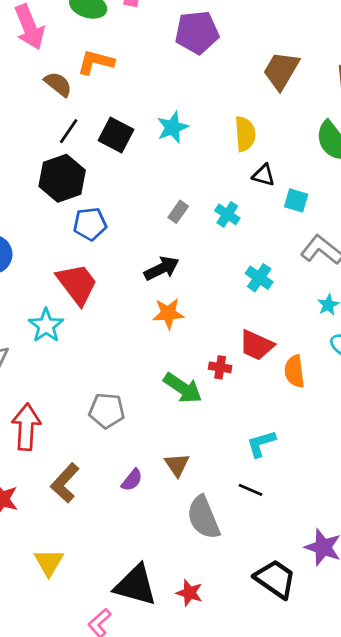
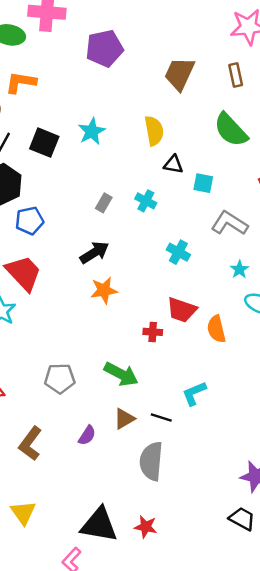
green arrow: (183, 388) -> (121, 374), moved
brown triangle: (177, 465) -> (124, 419), turned 40
black line: (251, 490) -> (161, 418), moved
gray semicircle: (203, 517) -> (151, 461), turned 33
black trapezoid: (275, 579) -> (242, 519), moved, size x0.7

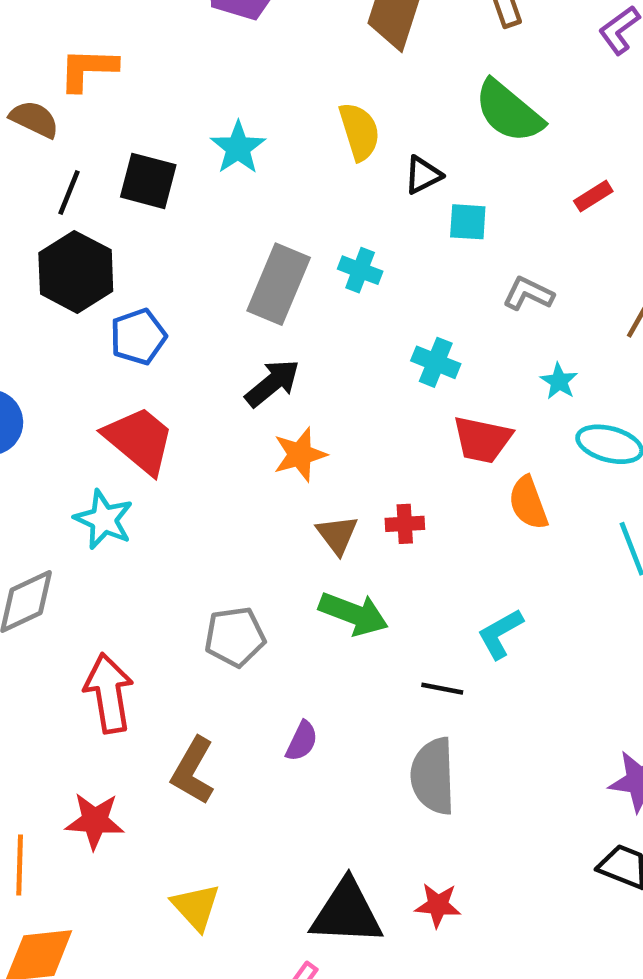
black triangle: (173, 164) -> (423, 175), moved, turned -30
gray rectangle: (104, 203) -> (279, 284), size x2.0
gray L-shape: (229, 223) -> (528, 294), size x0.7
red trapezoid: (182, 310) -> (482, 440), moved
brown triangle: (124, 419) -> (337, 535), moved, turned -30

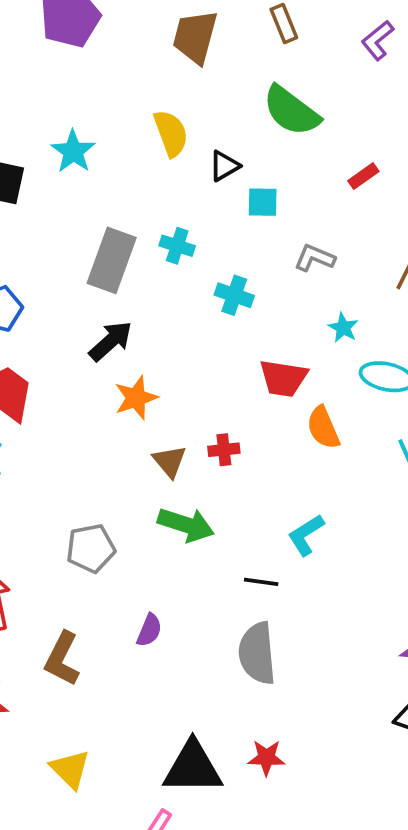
cyan cross: (436, 362) -> (234, 295), moved

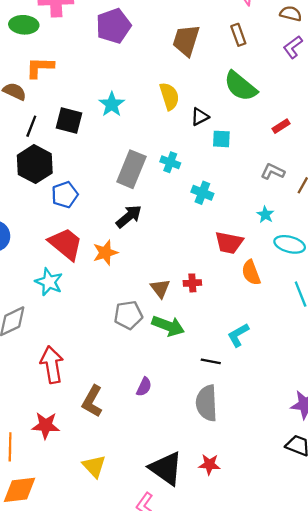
gray L-shape: (315, 258) -> (273, 172), moved
orange star: (136, 398) -> (105, 253), moved
gray pentagon: (91, 548) -> (128, 315), moved
black triangle: (193, 767) -> (166, 468), turned 33

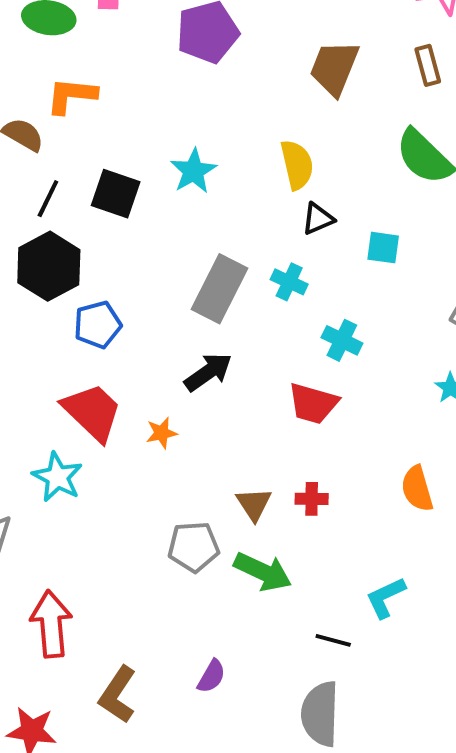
black triangle: (200, 117) -> (318, 219), moved
red trapezoid: (229, 243) -> (313, 404), moved
orange star: (105, 253) -> (162, 433), size x0.7

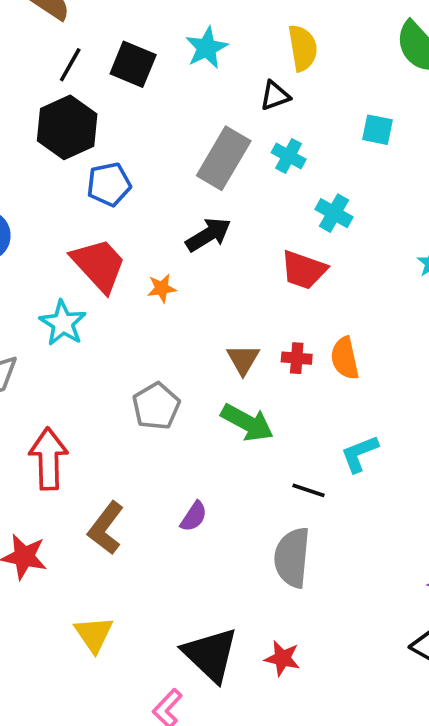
black triangle: (318, 219) -> (275, 96), moved
orange semicircle: (417, 489) -> (345, 358), moved
gray pentagon: (194, 547) -> (156, 406), moved, turned -30

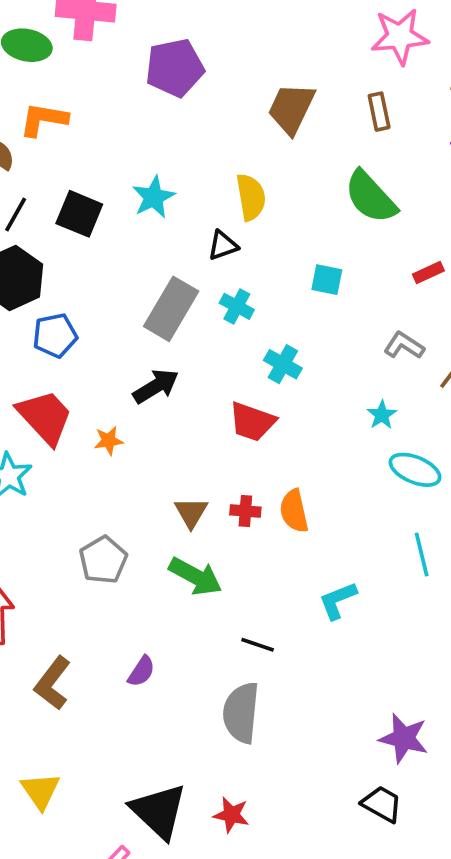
cyan L-shape: (359, 454) -> (338, 600), moved

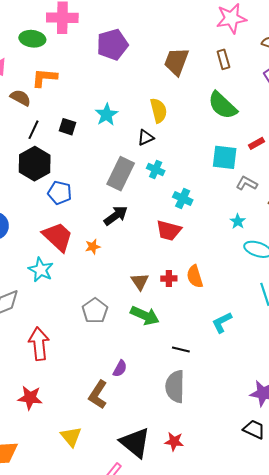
black square: (79, 214) -> (68, 127), size x0.7
cyan square: (327, 280) -> (225, 157), moved, size x1.5
blue pentagon: (55, 335) -> (60, 193), turned 30
brown L-shape: (53, 683) -> (98, 395), moved

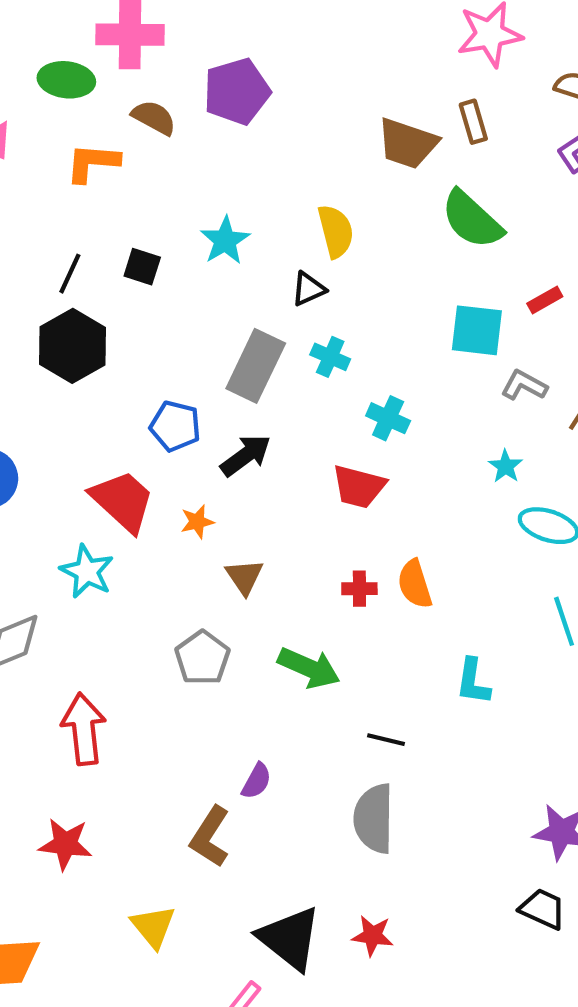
brown trapezoid: (176, 61) -> (407, 143), moved, turned -92
brown semicircle: (20, 98) -> (154, 118), moved
blue pentagon: (60, 193) -> (175, 426), moved
brown triangle: (140, 282) -> (244, 577), moved
cyan L-shape: (222, 322) -> (473, 682), turned -55

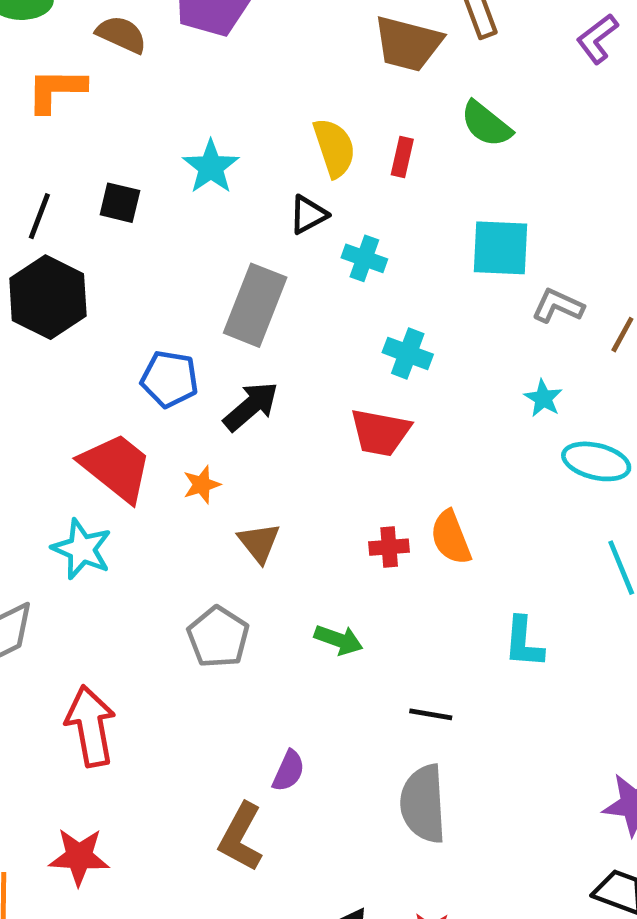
green semicircle: (472, 220) -> (486, 124), size x0.7
red rectangle: (545, 300) -> (402, 157), moved, turned -44
cyan cross: (330, 357) -> (364, 258), moved
green arrow: (309, 668) -> (339, 640), size x0.7

